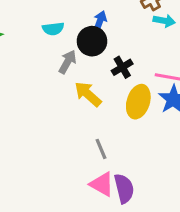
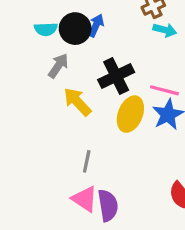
black circle: (92, 41) -> (75, 29), moved
black cross: (122, 67) -> (116, 76), size x1.5
gray line: (101, 149) -> (87, 161), turned 30

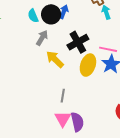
cyan semicircle: (46, 29) -> (33, 16), turned 72
cyan arrow: (165, 30) -> (106, 12), turned -120
pink triangle: (85, 199) -> (63, 119), turned 30

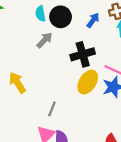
blue arrow: (64, 12) -> (93, 20), moved
yellow arrow: (55, 59) -> (17, 83), moved

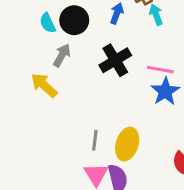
yellow ellipse: (88, 82) -> (127, 144), moved
yellow arrow: (17, 83) -> (44, 85), moved

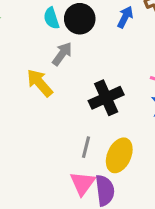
black cross: (115, 60) -> (106, 98), moved

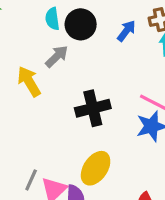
gray line: (86, 147) -> (31, 180), moved

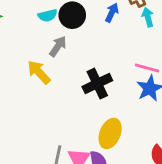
cyan semicircle: (52, 19) -> (48, 15), turned -84

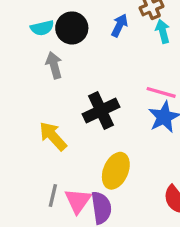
gray arrow: (58, 46) -> (54, 65), turned -50
yellow arrow: (39, 72) -> (53, 136), moved

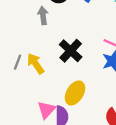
black cross: (101, 110) -> (71, 51), turned -30
gray line: (53, 196) -> (18, 62), moved

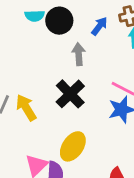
gray arrow: (43, 16) -> (79, 54), moved

